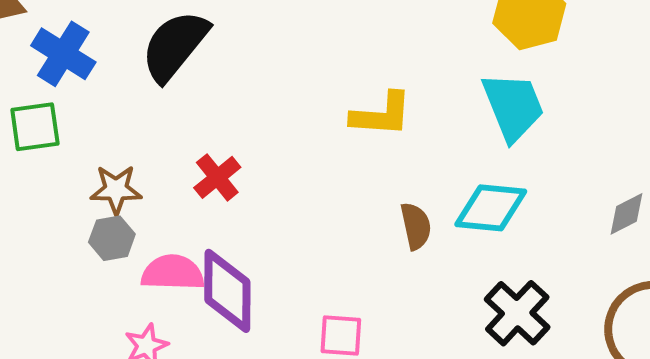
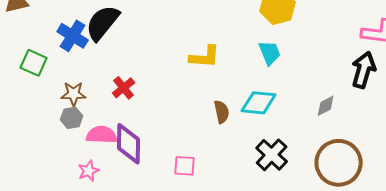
blue cross: (63, 54) -> (73, 36), moved
cyan trapezoid: (513, 107) -> (270, 53), size x0.7
green square: (35, 127) -> (34, 63), turned 32

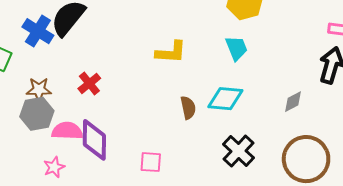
gray hexagon: (72, 118) -> (37, 114), size x1.5

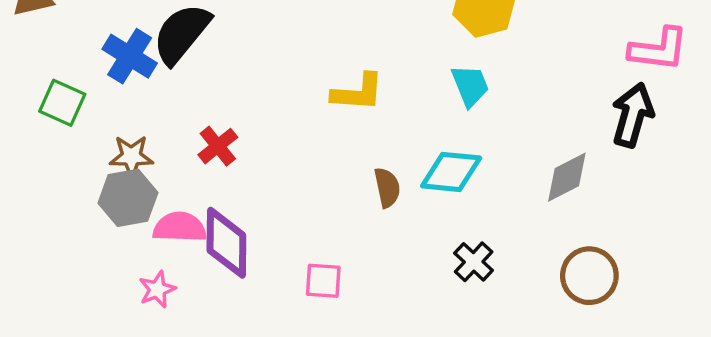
gray diamond: (293, 102) -> (567, 177), size x1.4
black cross: (239, 151) -> (474, 262), size x0.7
brown circle: (306, 159) -> (589, 276), size x0.7

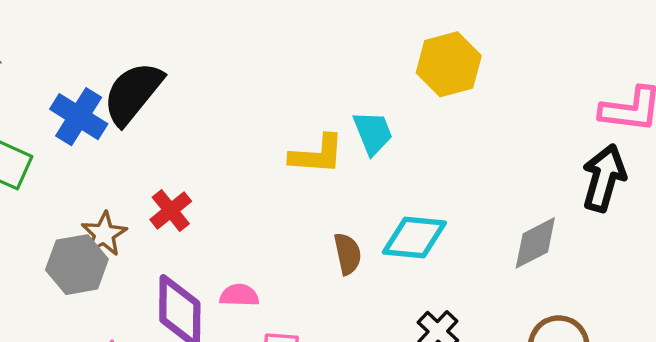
cyan trapezoid: (470, 86) -> (373, 133), moved
brown star: (131, 156) -> (104, 234), moved, turned -30
pink semicircle: (180, 227) -> (239, 295), moved, size x0.7

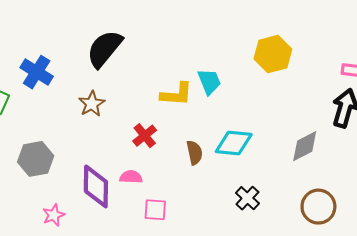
yellow hexagon: (449, 64) -> (273, 54), moved
black semicircle: (133, 93) -> (104, 49), moved
red cross: (171, 210) -> (145, 136), moved
brown star: (104, 234) -> (92, 104), moved

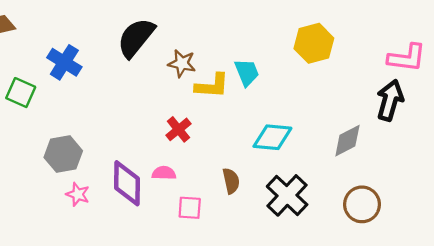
brown star: (92, 104) -> (182, 63), moved, turned -30
brown semicircle: (194, 153) -> (231, 181), moved
black cross: (247, 198) -> (287, 195), size x1.6
pink star: (54, 215) -> (78, 194), moved, turned -30

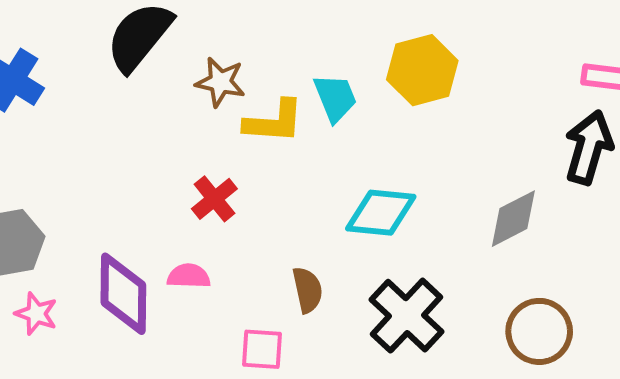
yellow hexagon: (314, 43) -> (422, 70), moved
pink square: (190, 208) -> (262, 349), moved

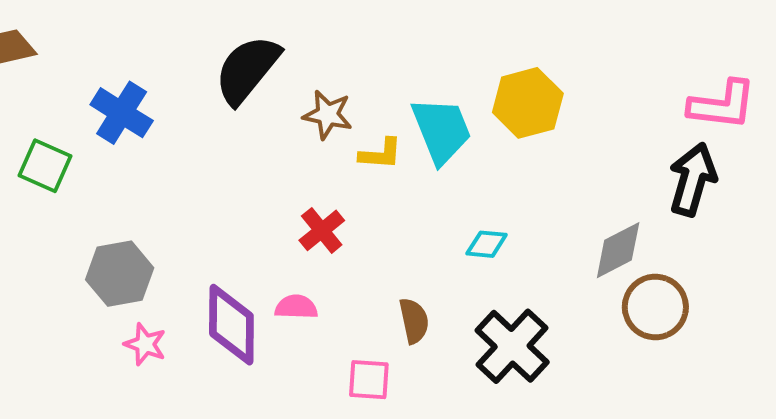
cyan trapezoid: (335, 98) -> (441, 130), size x1.4
yellow L-shape: (274, 122) -> (381, 154), size x0.7
cyan diamond: (381, 213) -> (487, 244), size x0.6
brown circle: (539, 331) -> (655, 307), moved

